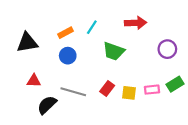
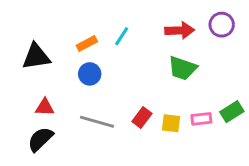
purple circle: (167, 49) -> (222, 25), moved
green trapezoid: (114, 51) -> (183, 68), moved
black semicircle: (47, 105) -> (40, 139), moved

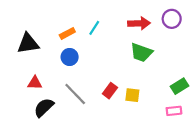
pink rectangle: (201, 119) -> (174, 111), moved
gray line: (97, 122) -> (75, 94), turned 30
black semicircle: (40, 139) -> (44, 107), moved

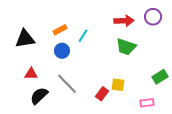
cyan line: (94, 28) -> (83, 36), moved
red rectangle: (110, 91) -> (102, 94), moved
pink rectangle: (174, 111) -> (147, 103), moved

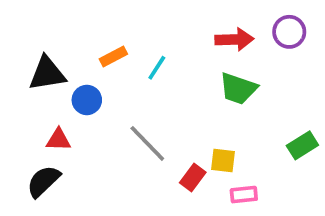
blue circle: (62, 51) -> (87, 100), moved
gray line: (67, 84) -> (147, 143), moved
black semicircle: (39, 96) -> (43, 181), moved
pink rectangle: (147, 103) -> (244, 195), moved

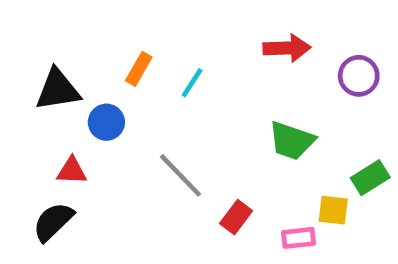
purple circle: (289, 32) -> (359, 76), moved
orange rectangle: (113, 56) -> (139, 69), turned -32
green trapezoid: (238, 89) -> (292, 141), moved
yellow square: (223, 160) -> (333, 210), moved

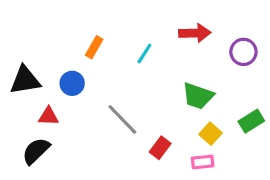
cyan line: (192, 83) -> (144, 53), moved
black triangle: (58, 90) -> (25, 80), moved
yellow square: (333, 210) -> (210, 134), moved, turned 35

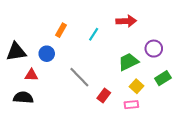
purple circle: (243, 52) -> (154, 49), moved
green trapezoid: (198, 96) -> (128, 62), turned 135
black semicircle: (36, 151) -> (23, 98), turned 48

